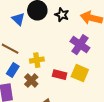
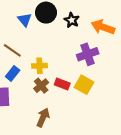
purple cross: (80, 45) -> (88, 54), turned 30
brown cross: (31, 81) -> (41, 86), moved

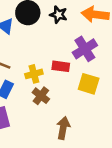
red rectangle: (62, 84) -> (61, 66), moved
brown arrow: (43, 118) -> (63, 128), moved

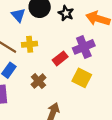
red rectangle: (61, 66) -> (60, 58), turned -56
yellow cross: (34, 74) -> (30, 44), moved

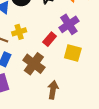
brown cross: (38, 81) -> (34, 64), size x1.5

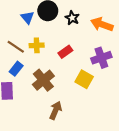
purple cross: (69, 24) -> (101, 58), moved
red rectangle: (50, 39) -> (65, 52), moved

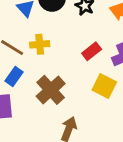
red rectangle: (65, 52) -> (92, 51), moved

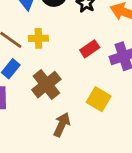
yellow square: (104, 86) -> (99, 99), moved

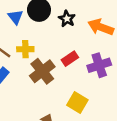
brown cross: (46, 85) -> (42, 71), moved

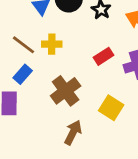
brown cross: (42, 71) -> (66, 91), moved

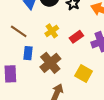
yellow cross: (52, 44) -> (52, 31), moved, turned -32
blue rectangle: (23, 74) -> (28, 53), moved, turned -32

